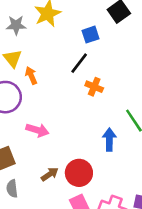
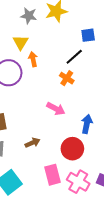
orange cross: (94, 87) -> (67, 78), moved
pink arrow: (37, 130) -> (56, 109), moved
red circle: (79, 173) -> (72, 149), moved

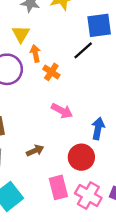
blue square: (88, 35) -> (99, 25), size x1.5
orange cross: (67, 78) -> (51, 72), moved

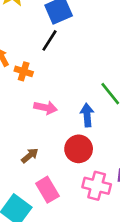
pink rectangle: (58, 187) -> (47, 190), moved

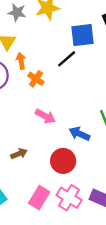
blue arrow: (87, 115) -> (79, 134), turned -78
pink rectangle: (47, 190) -> (39, 198), moved, turned 45

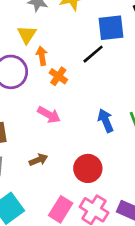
pink arrow: (45, 116) -> (49, 115), moved
blue arrow: (79, 134) -> (106, 121), moved, turned 42

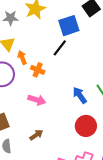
red circle: (88, 168) -> (86, 126), moved

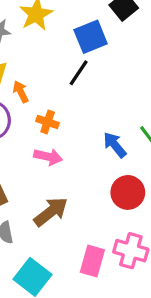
orange cross: (38, 70) -> (48, 122), moved
brown arrow: (36, 135) -> (51, 212), size x1.6

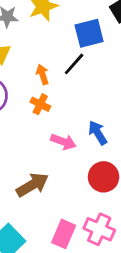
orange arrow: (21, 92) -> (43, 74), moved
pink arrow: (48, 157) -> (63, 142), moved

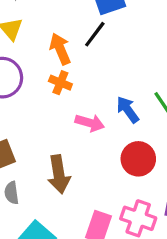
orange arrow: (43, 74) -> (60, 49), size x1.4
brown arrow: (32, 185) -> (59, 174), turned 116

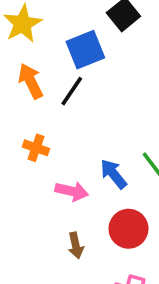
orange arrow: (60, 49) -> (31, 81), moved
brown arrow: (59, 174) -> (76, 245), moved, size x0.6

